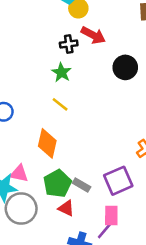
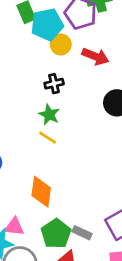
red arrow: (93, 35) -> (95, 56), moved
yellow line: (60, 104) -> (48, 138), moved

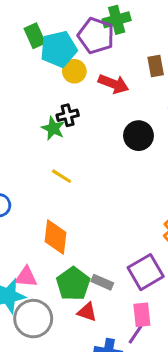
green star: (49, 115) -> (53, 128), moved

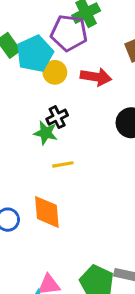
yellow line: (62, 176) -> (63, 164), moved, turned -30
orange diamond: (56, 237) -> (47, 212), moved

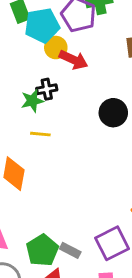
red arrow: (96, 77) -> (74, 60), moved
green star: (46, 133) -> (32, 101), turned 30

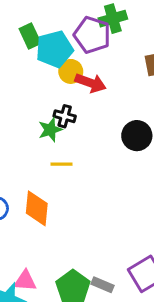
black cross: (47, 89) -> (65, 116), turned 30

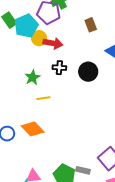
black cross: (65, 116) -> (59, 68), moved
orange diamond: (37, 208) -> (33, 129), turned -40

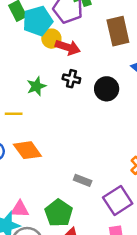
brown rectangle: (91, 25) -> (118, 31), size x1.6
yellow line: (43, 98) -> (14, 114), moved
gray rectangle: (83, 170) -> (83, 180), moved

